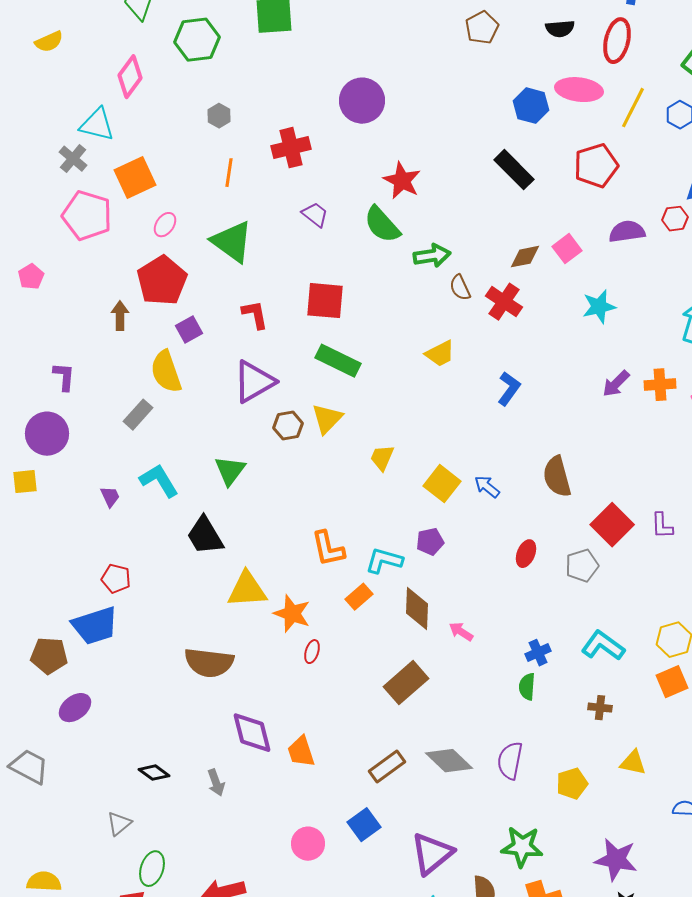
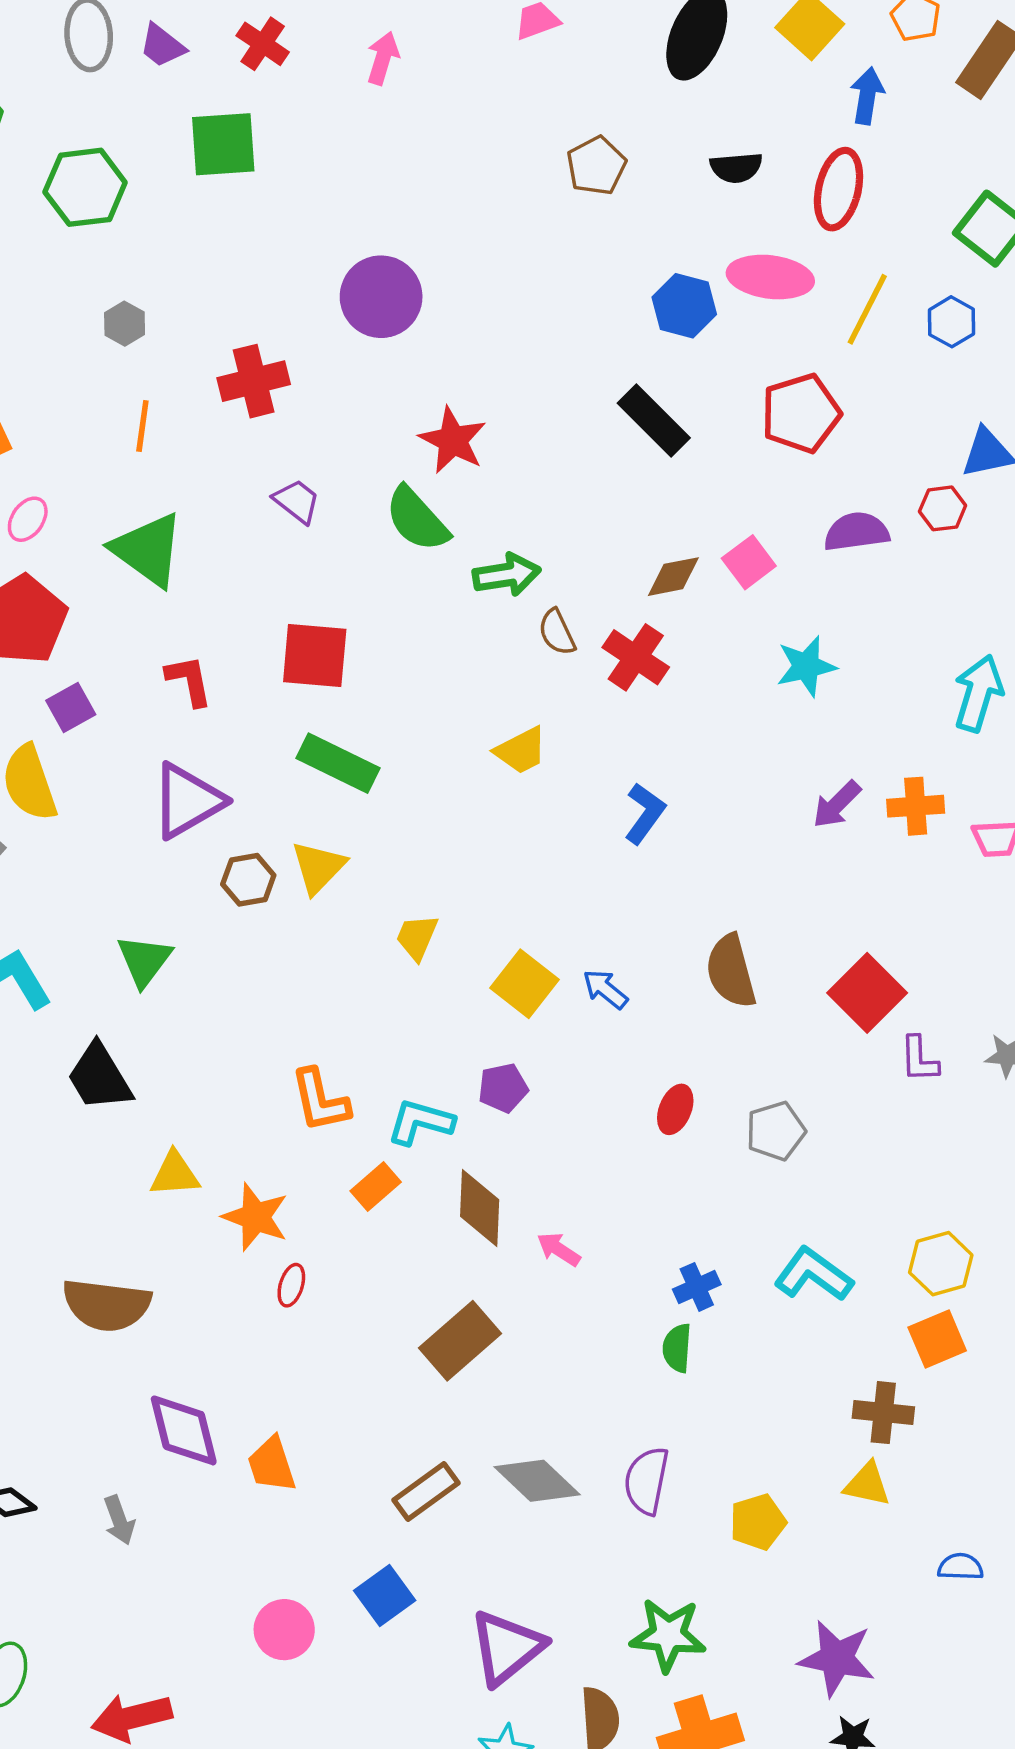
red square: (612, 525) -> (867, 993), moved
yellow triangle: (247, 590) -> (175, 1174), size x0.7
brown cross: (600, 708) -> (883, 1413), moved, size x1.4

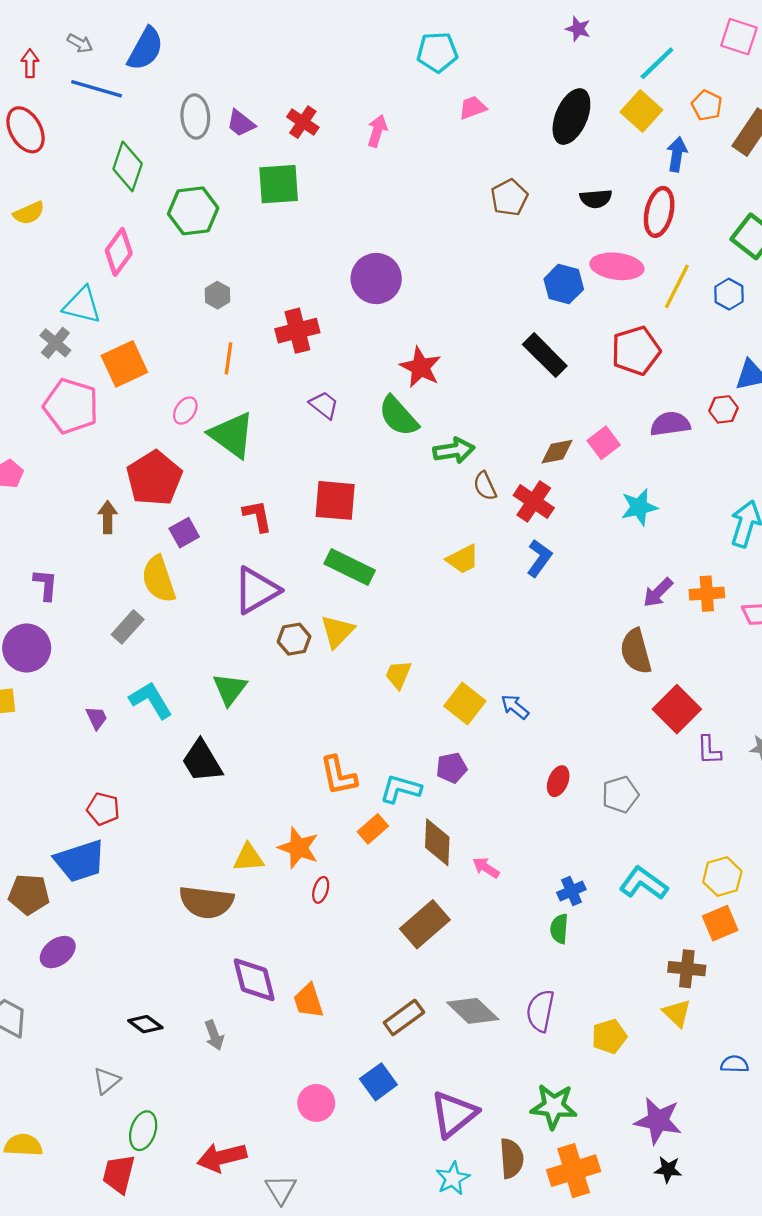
pink ellipse: (28, 519) -> (185, 411), moved
blue L-shape: (645, 813) -> (539, 558), moved
brown semicircle: (731, 971) -> (636, 651), moved
yellow triangle: (175, 1174) -> (249, 858), moved
yellow triangle: (867, 1484) -> (677, 1013), turned 32

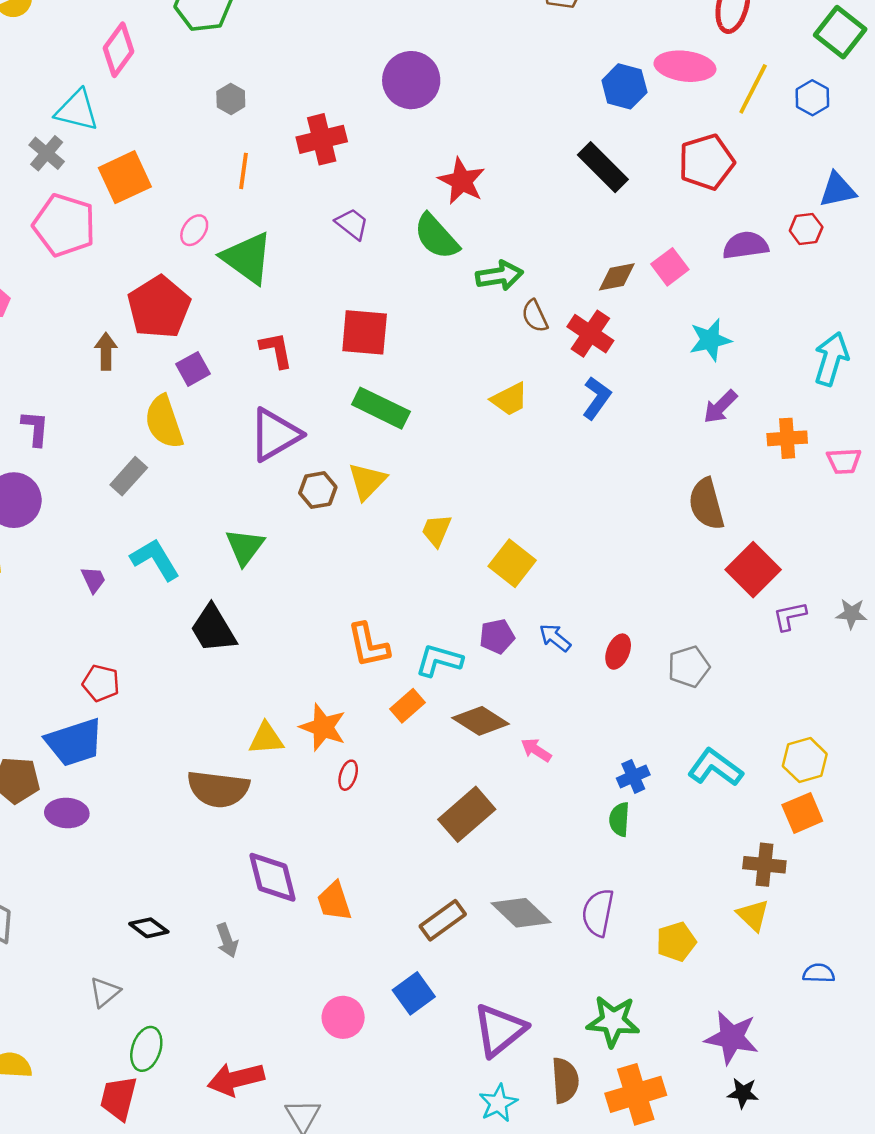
purple arrow: (658, 593) -> (720, 407), moved
blue arrow: (515, 707) -> (555, 638), moved
purple L-shape: (709, 750) -> (790, 616), turned 80
brown diamond: (437, 842) -> (481, 721), turned -60
purple ellipse: (58, 952) -> (67, 813), moved, turned 40

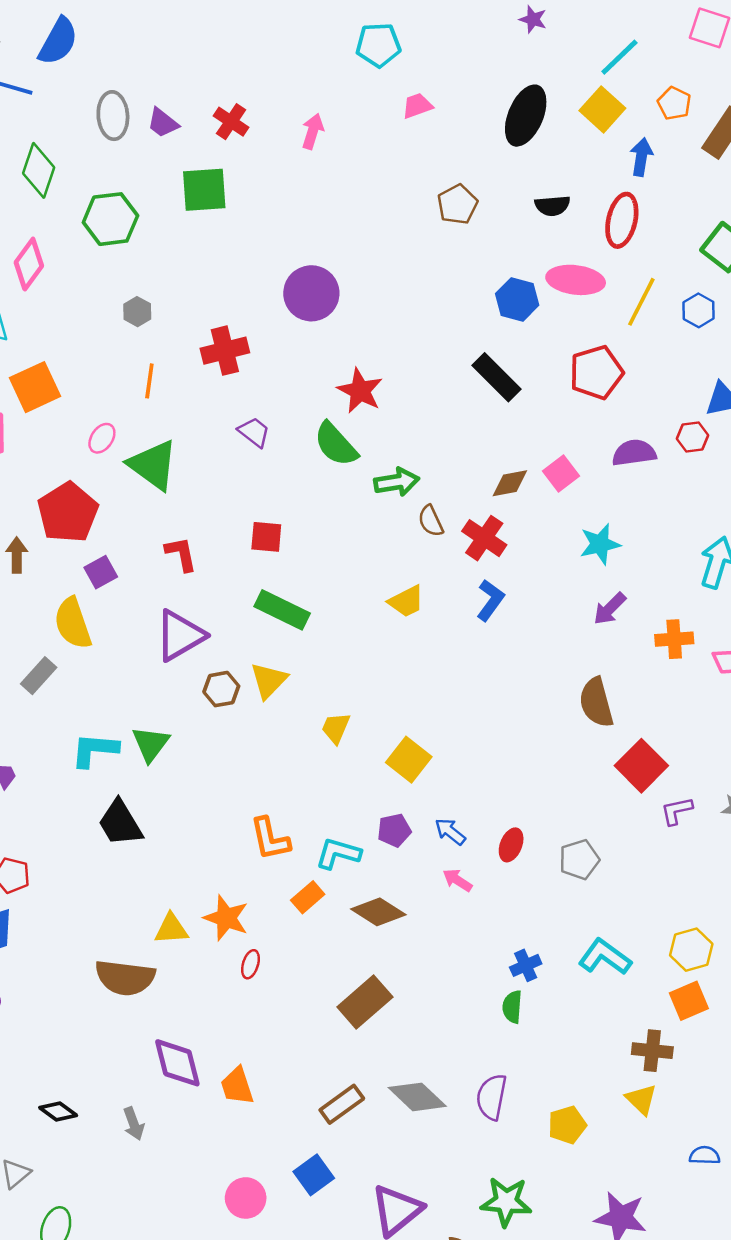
red square: (365, 332) -> (266, 537), size x0.7
cyan L-shape: (155, 559) -> (95, 750), moved, turned -54
pink arrow: (536, 750) -> (457, 880), moved

